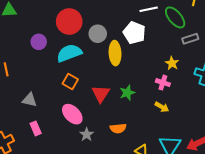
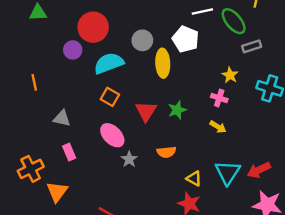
red circle: (69, 21) -> (93, 27), moved

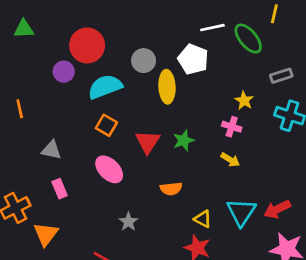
gray rectangle: (252, 46) -> (281, 76), moved
gray star: (129, 159) -> (128, 222), moved

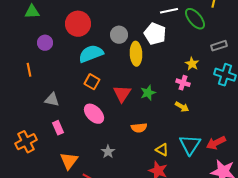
purple circle: (64, 72) -> (45, 43), moved
orange triangle: (46, 234) -> (69, 161), moved

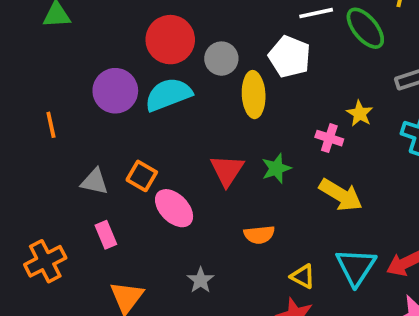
red circle: (78, 24) -> (170, 40), moved
purple circle: (45, 43) -> (115, 91), moved, size x1.5
orange square: (92, 82) -> (142, 176), moved
pink cross: (183, 83) -> (329, 138), moved
yellow arrow: (182, 107) -> (341, 195), size x1.6

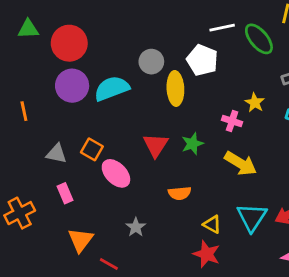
red circle: (170, 40) -> (69, 43), moved

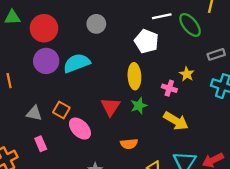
gray circle: (151, 62) -> (96, 24), moved
yellow ellipse: (175, 88) -> (134, 76), moved

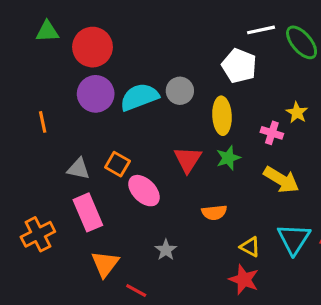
gray circle: (96, 24) -> (180, 91), moved
pink rectangle: (41, 144) -> (88, 212), size x1.6

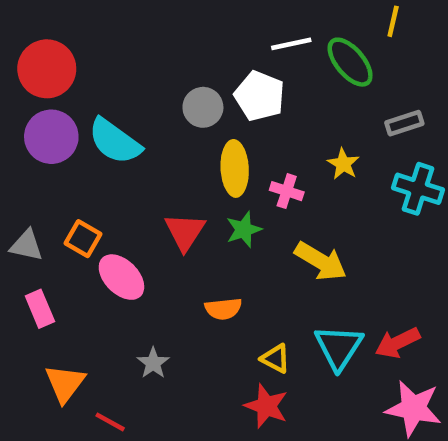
gray circle: (180, 91) -> (203, 107), moved
cyan semicircle: (139, 97) -> (115, 141), turned -123
pink cross: (272, 133) -> (287, 191), moved
pink rectangle: (88, 212) -> (40, 309), size x0.7

